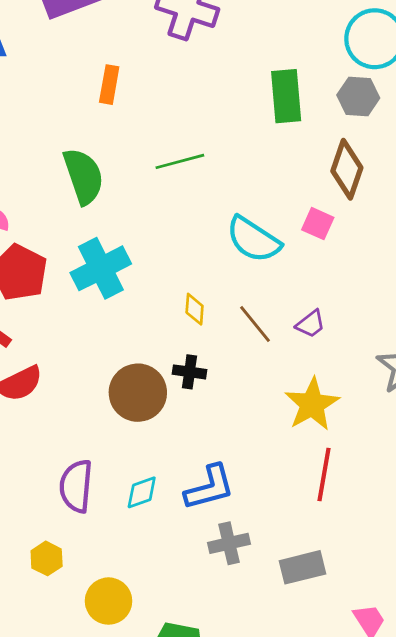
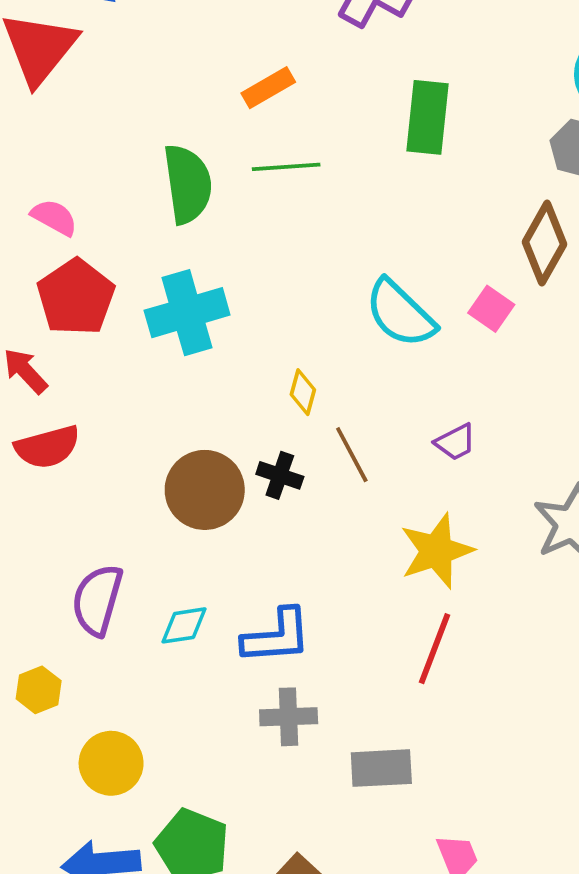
orange rectangle: (109, 85) -> (268, 88), moved, turned 39
green rectangle: (286, 96) -> (427, 117), moved
green line: (180, 161) -> (286, 167), moved
brown line: (255, 324) -> (352, 455), moved

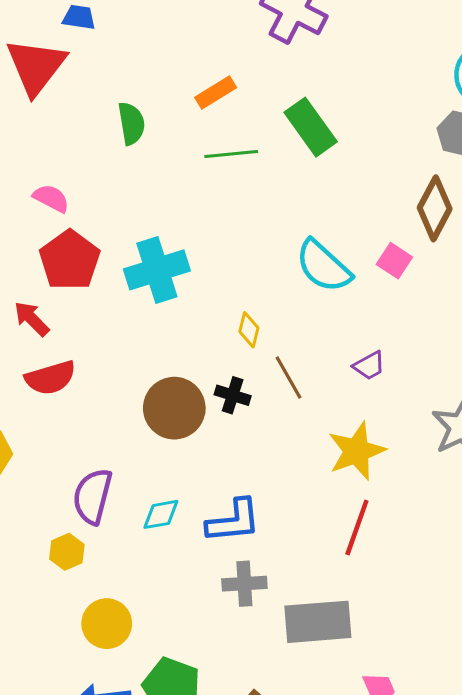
green rectangle: (427, 117) -> (311, 127), moved, turned -40
green semicircle: (188, 184) -> (131, 123), moved, size x0.7
yellow hexagon: (39, 690) -> (67, 552), moved
gray rectangle: (381, 768) -> (318, 622), size x1.4

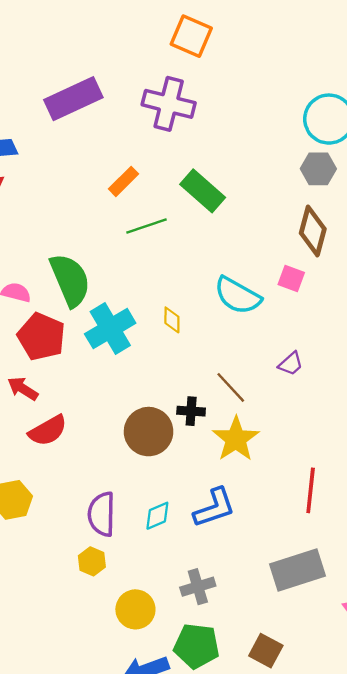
green semicircle: (131, 123) -> (70, 280), moved, size x1.6
yellow diamond: (249, 330) -> (172, 320), moved
yellow star: (357, 451) -> (236, 439), moved
gray cross: (244, 584) -> (198, 587), moved

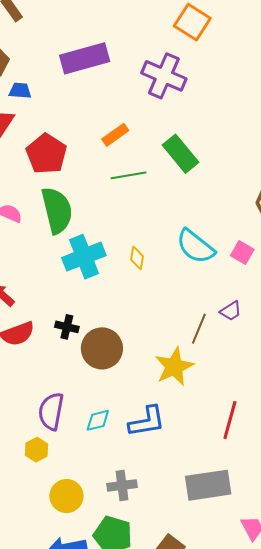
pink square: (291, 279) -> (242, 252), moved
red pentagon: (41, 337) -> (46, 154), moved
brown line: (231, 387) -> (199, 329), moved, turned 56
black cross: (191, 411) -> (67, 327), moved

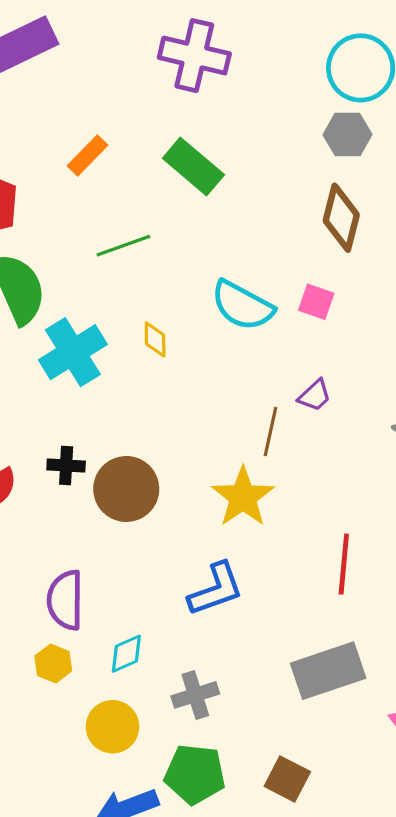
purple cross: (164, 76) -> (194, 56), moved
green line: (129, 175) -> (123, 246), moved
cyan diamond: (98, 420) -> (126, 654), moved

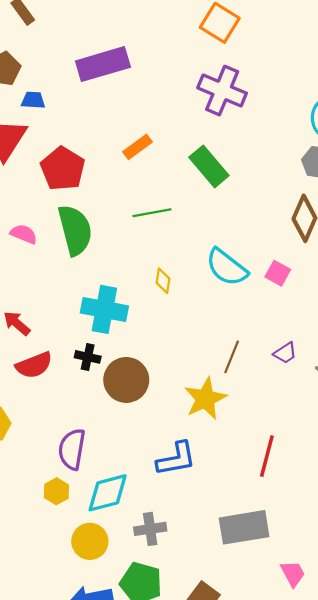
cyan cross: (73, 352) -> (104, 309), moved, turned 33
purple trapezoid: (315, 395) -> (285, 353), moved
cyan diamond: (126, 654) -> (108, 493), size x1.6

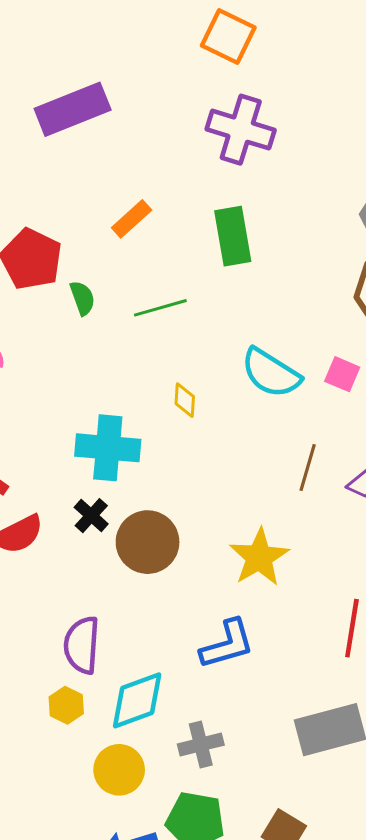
green rectangle: (209, 166) -> (233, 236), turned 36
green semicircle: (75, 230) -> (82, 298), moved, size x0.5
black cross: (88, 357) -> (91, 516), turned 35
brown line: (232, 357) -> (308, 468), moved

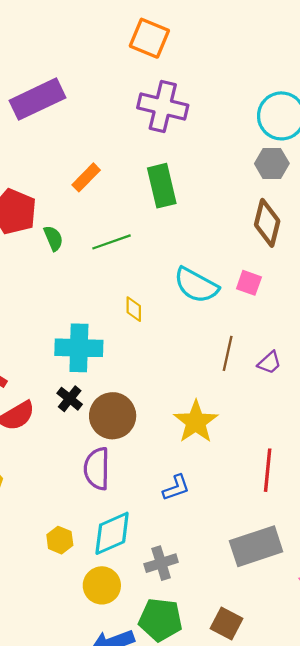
blue L-shape: (227, 644) -> (176, 488), size x0.7
purple semicircle: (82, 645) -> (97, 469), moved

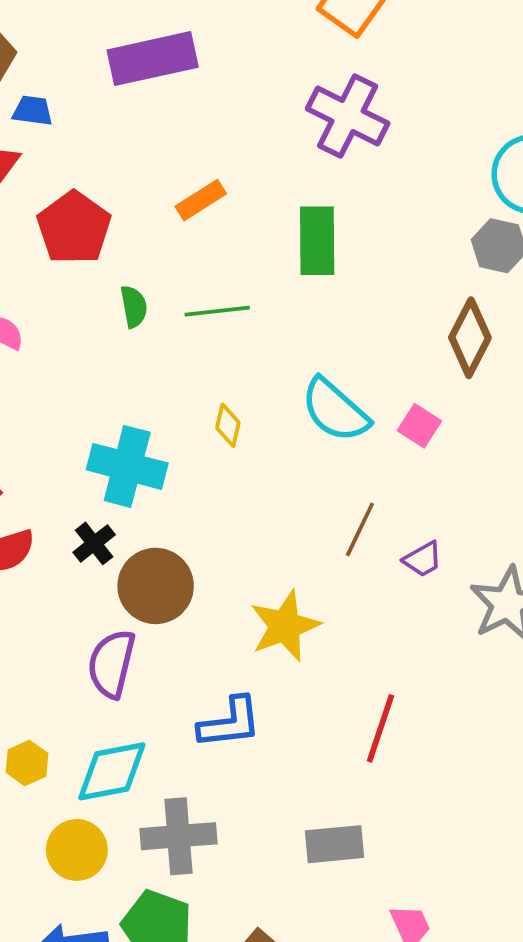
green semicircle: (53, 238) -> (134, 307), moved
blue L-shape: (176, 488) -> (230, 723), size x1.4
gray rectangle: (256, 546) -> (335, 844), size x0.7
gray cross: (161, 563) -> (178, 836), size x1.4

